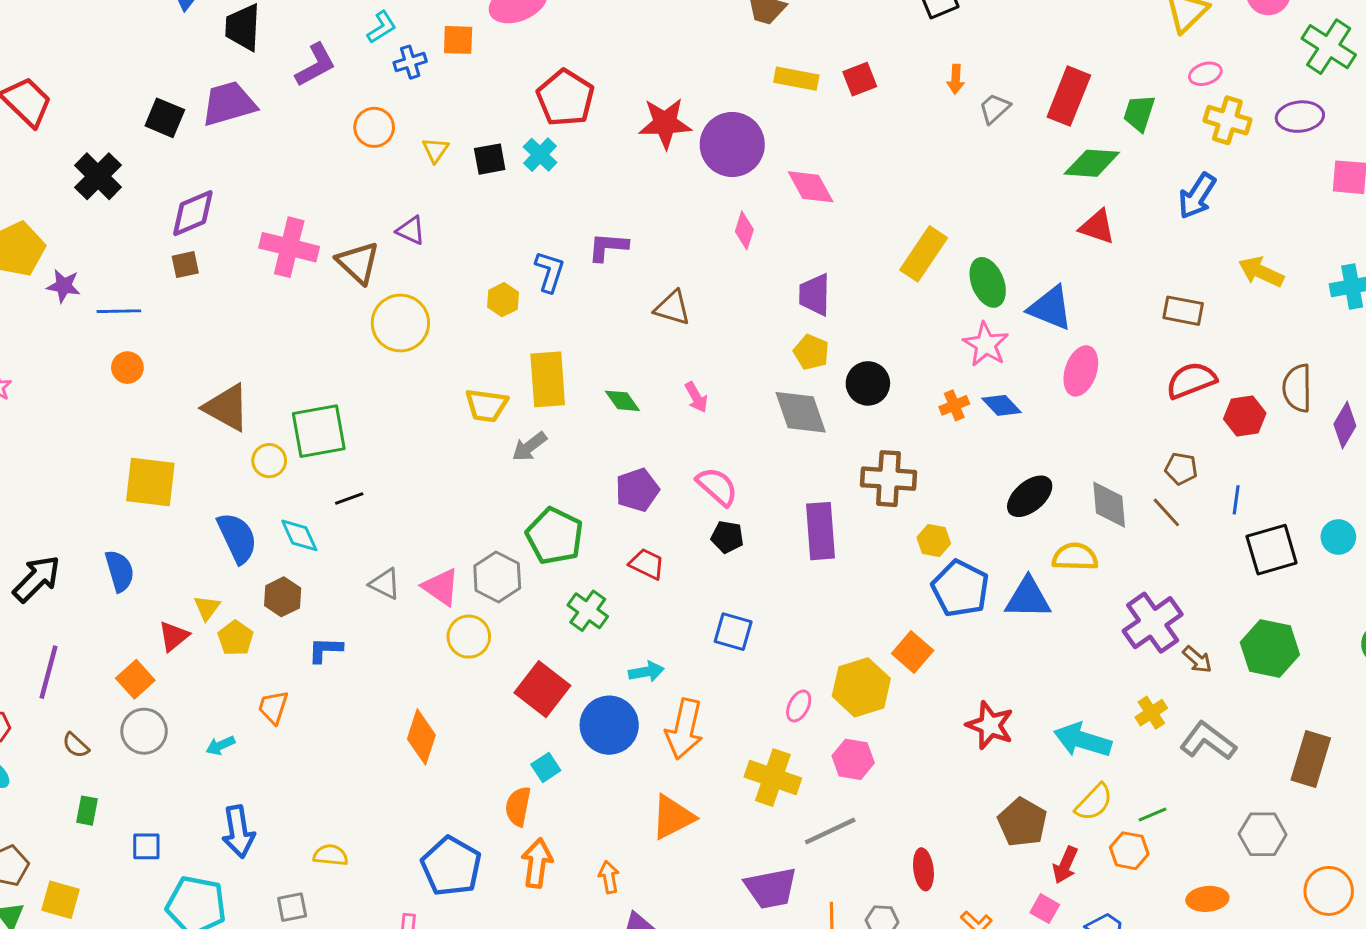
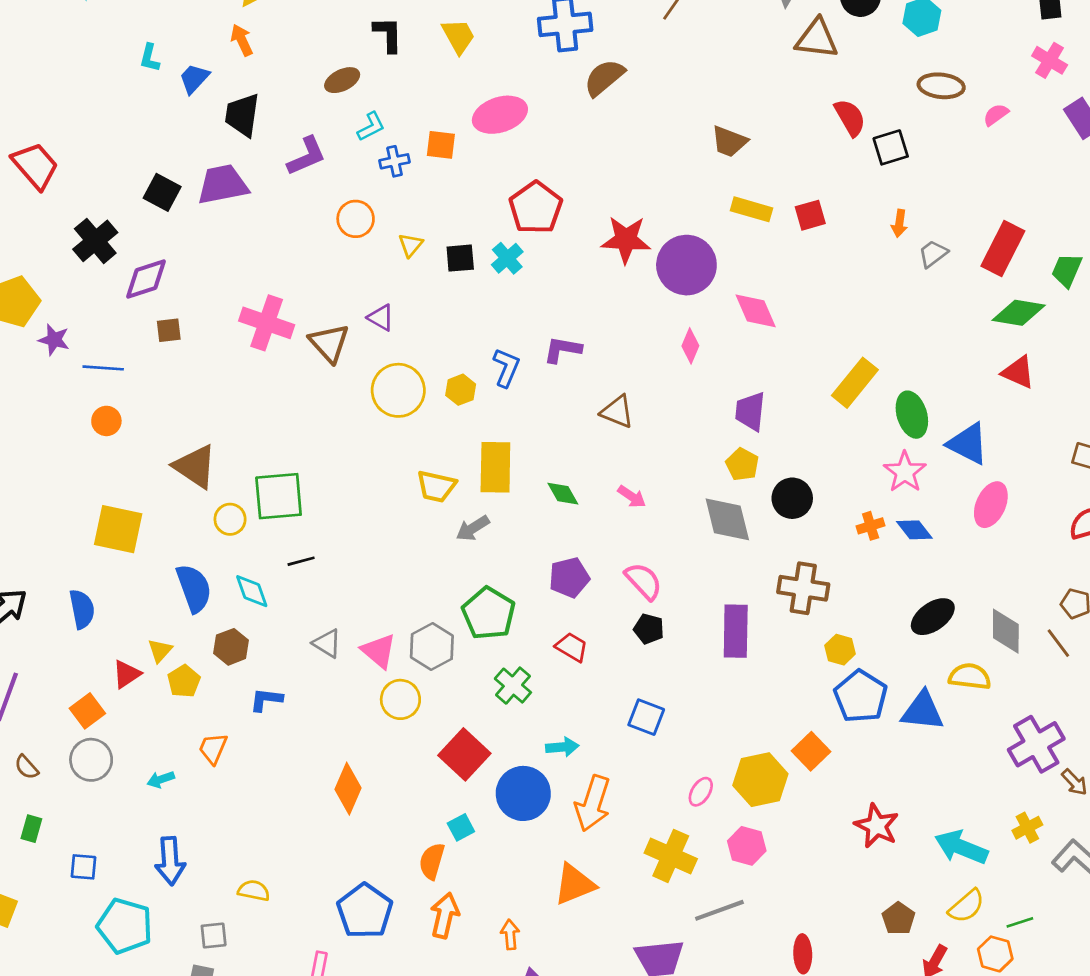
purple diamond: (193, 213) -> (146, 279), moved
yellow circle: (400, 323) -> (398, 390), moved
pink arrow: (696, 397) -> (632, 497), turned -32
brown pentagon: (1022, 822) -> (898, 918), size x0.7

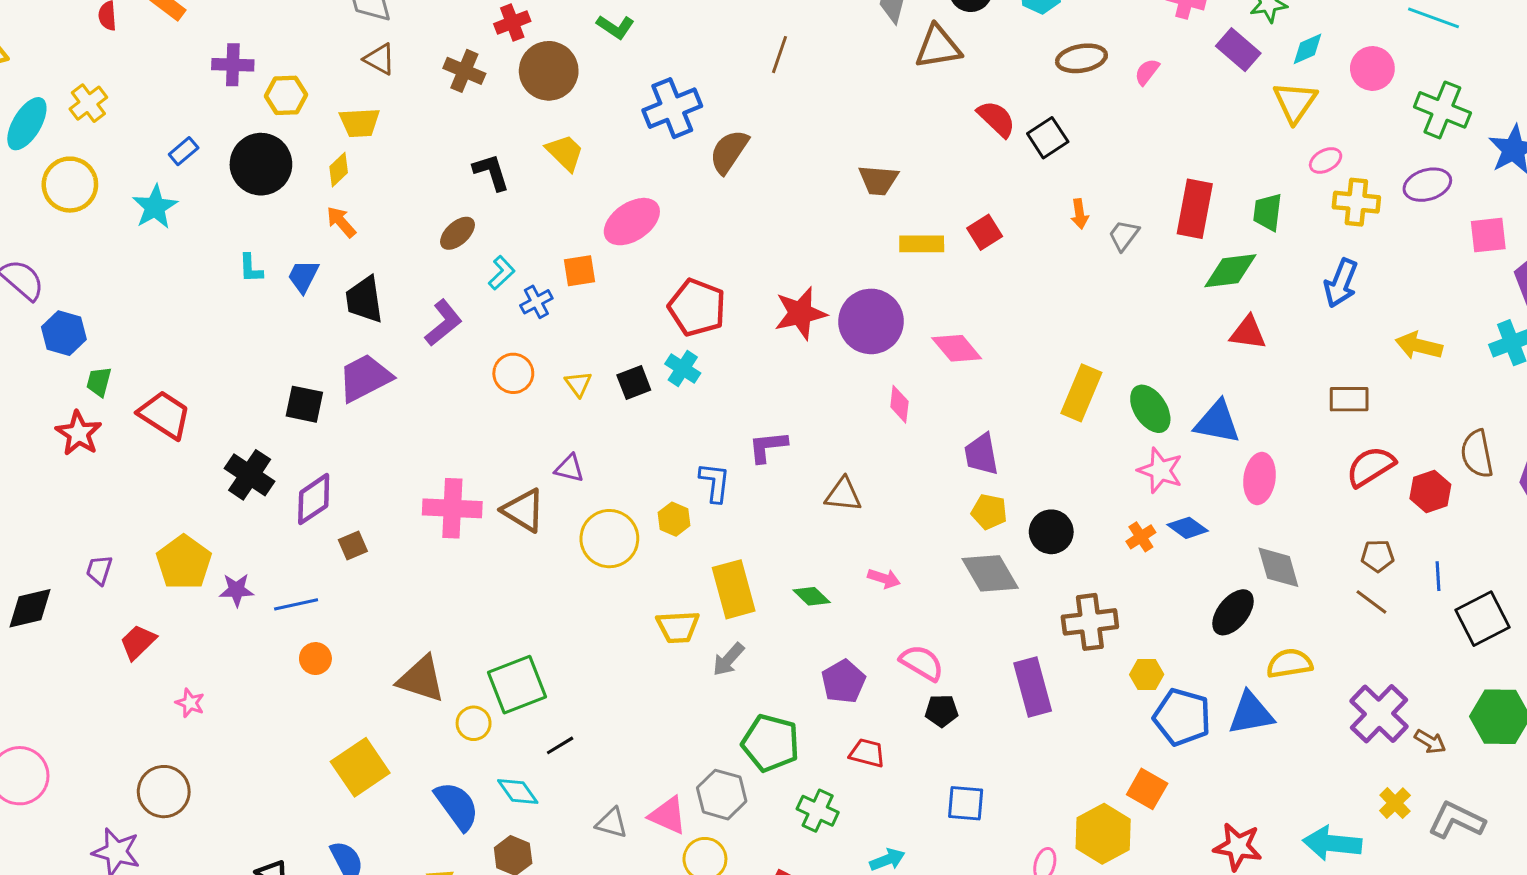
yellow square: (118, 529) -> (360, 767), turned -30
gray diamond: (1006, 631) -> (1278, 567), moved

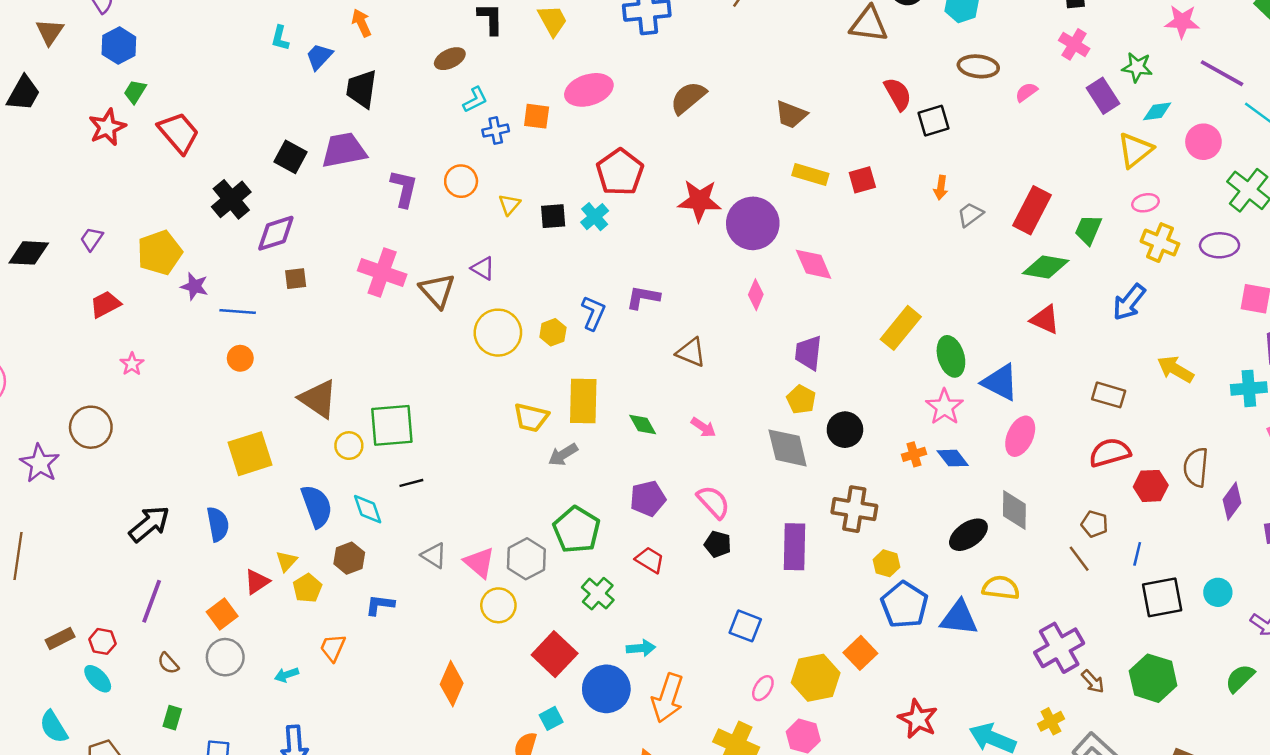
brown semicircle: (729, 152) -> (688, 98), moved
purple L-shape: (443, 323) -> (404, 188), moved, turned -54
blue square: (966, 803) -> (745, 626), moved

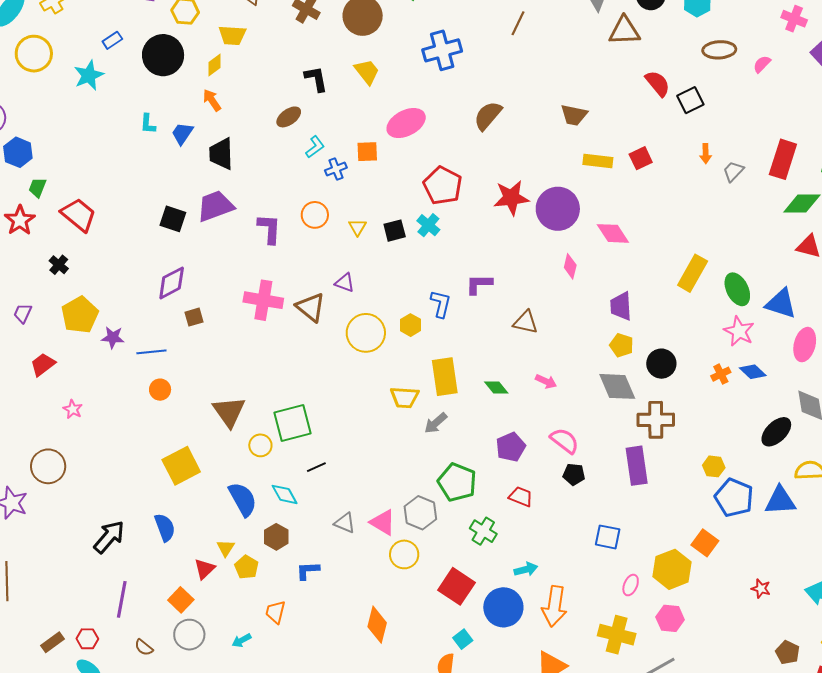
black cross: (231, 199) -> (59, 265), moved, size x0.6
brown triangle: (318, 399) -> (229, 412), turned 30
brown cross: (854, 509) -> (656, 420), moved
red star: (918, 719) -> (761, 589), size x0.6

